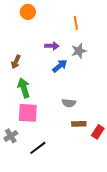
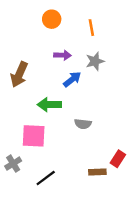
orange circle: (28, 12) -> (52, 19), moved
brown arrow: (16, 62) -> (19, 74), size x1.5
green arrow: (24, 88) -> (49, 105), moved, turned -72
brown rectangle: (79, 124) -> (97, 172), moved

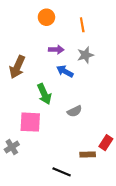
blue arrow: (72, 79) -> (65, 71), turned -112
green arrow: (49, 105) -> (44, 94), turned -114
gray semicircle: (83, 124) -> (75, 111), turned -32
black line: (46, 178) -> (62, 172), moved, turned 60

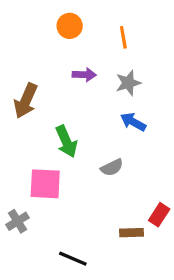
blue arrow: (65, 71) -> (133, 122), moved
black line: (62, 172) -> (73, 259), moved

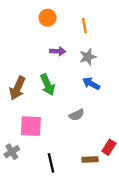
brown arrow: (26, 101) -> (17, 88), moved
green arrow: (66, 141) -> (48, 85), moved
black line: (73, 259) -> (51, 163), moved, turned 54

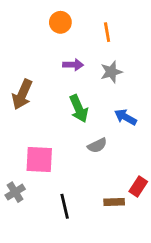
blue arrow: (91, 84) -> (125, 117), moved
green arrow: (48, 85) -> (79, 109), moved
brown arrow: (17, 88) -> (22, 94), moved

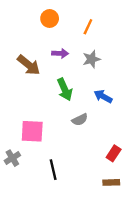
orange line: (107, 32) -> (88, 27), turned 35
brown arrow: (22, 94) -> (29, 65), moved, turned -75
brown rectangle: (114, 202) -> (111, 182), moved

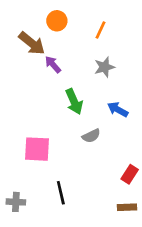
purple arrow: (60, 53) -> (53, 64), moved, turned -133
brown arrow: (29, 65) -> (32, 43), moved
gray cross: (12, 158) -> (16, 202), moved, turned 35

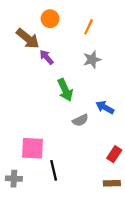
blue arrow: (118, 109) -> (105, 107), moved
pink square: (37, 149) -> (33, 148), moved

